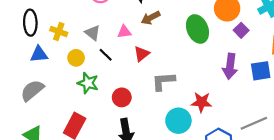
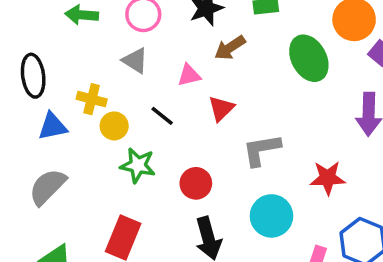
yellow cross: (59, 32) -> (92, 99), moved
gray triangle: (93, 33) -> (135, 60), moved
cyan circle: (178, 121) -> (271, 216), moved

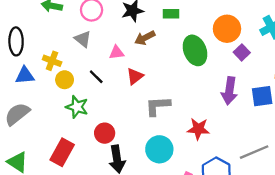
red circle: (196, 183) -> (105, 133), moved

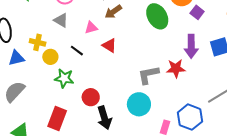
red triangle: (135, 76) -> (109, 45), turned -42
gray L-shape: (158, 106) -> (148, 75), moved
red star: (198, 129) -> (176, 68), moved

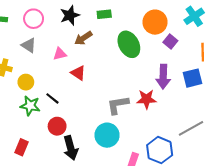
black line: (77, 51) -> (52, 98), moved
yellow circle: (50, 57) -> (26, 82), moved
red rectangle: (57, 118) -> (21, 147), size x0.7

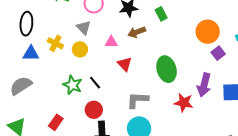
green rectangle: (104, 14) -> (161, 14), turned 56
green ellipse: (129, 44) -> (167, 69), moved
yellow circle: (26, 82) -> (80, 49), moved
gray L-shape: (118, 105) -> (137, 100), moved

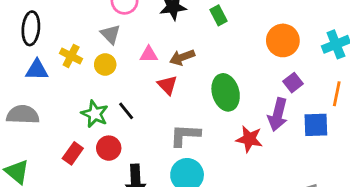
brown arrow: (137, 32) -> (182, 57), moved
purple square: (218, 53) -> (293, 83), moved
gray semicircle: (21, 86) -> (23, 115), turned 35
red circle: (94, 110) -> (109, 148), moved
red rectangle: (56, 122) -> (73, 153), moved

